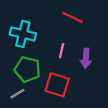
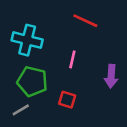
purple arrow: (86, 58) -> (111, 76), moved
red square: (57, 85) -> (67, 100), size x0.6

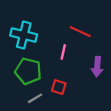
red line: (85, 21) -> (80, 32), moved
gray line: (21, 110) -> (35, 98), moved

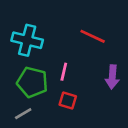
pink line: (63, 52) -> (64, 72), moved
gray line: (35, 98) -> (23, 114), moved

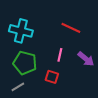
pink line: (64, 72) -> (60, 55), moved
purple arrow: (112, 77) -> (86, 59), turned -54

